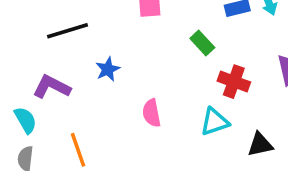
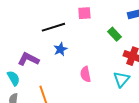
black line: (67, 31) -> (53, 27), moved
cyan triangle: (215, 122) -> (121, 79), turned -30

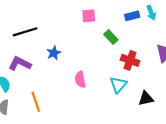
pink square: (84, 13) -> (89, 16), moved
black line: (53, 27) -> (25, 32), moved

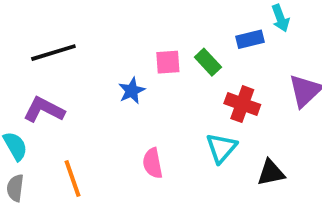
pink square: (89, 16) -> (168, 62), moved
blue rectangle: (132, 16) -> (250, 39), moved
blue star: (54, 53) -> (132, 91), moved
pink semicircle: (80, 79) -> (153, 163), moved

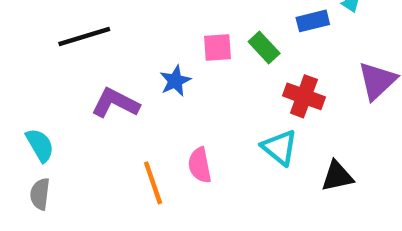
purple L-shape: (44, 110) -> (115, 103), moved
cyan triangle: (221, 148) -> (280, 147), turned -32
orange line: (73, 178) -> (153, 183), moved

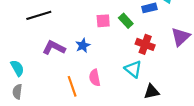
blue star: (175, 81) -> (83, 45), moved
black triangle: (337, 176) -> (152, 92), moved

